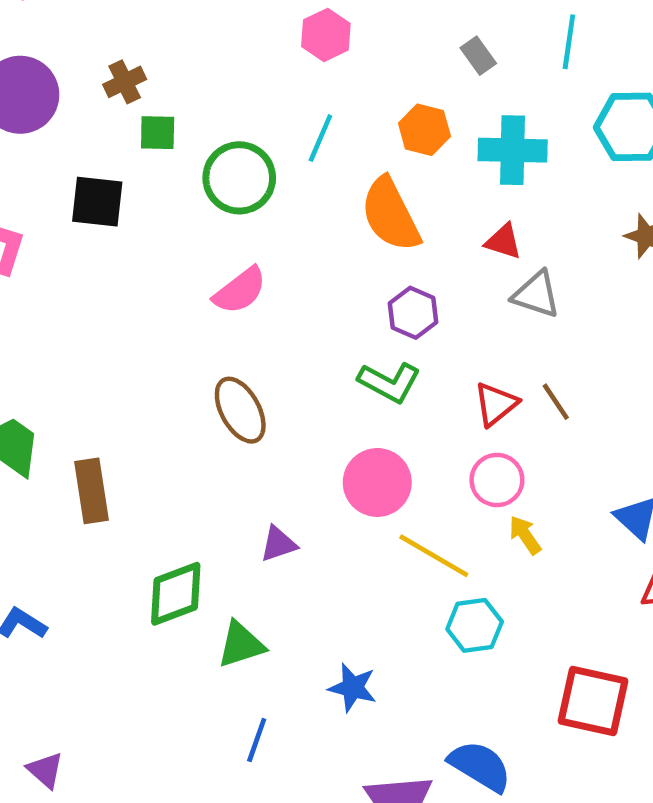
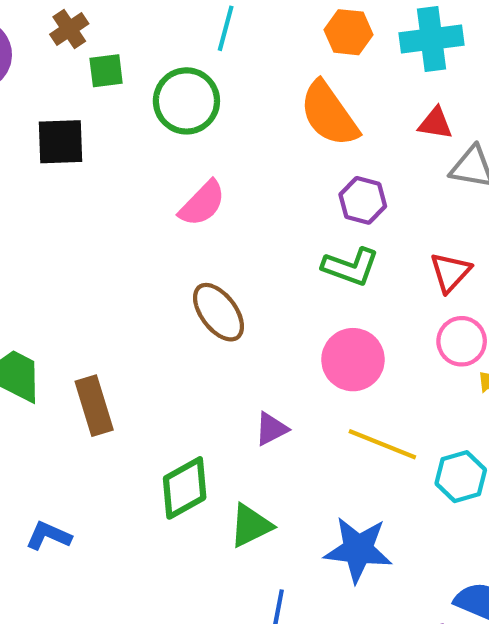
cyan line: (320, 138) -> (226, 28), moved
yellow line: (434, 556) -> (382, 444), moved
blue star: (353, 688) -> (358, 550), size x1.5

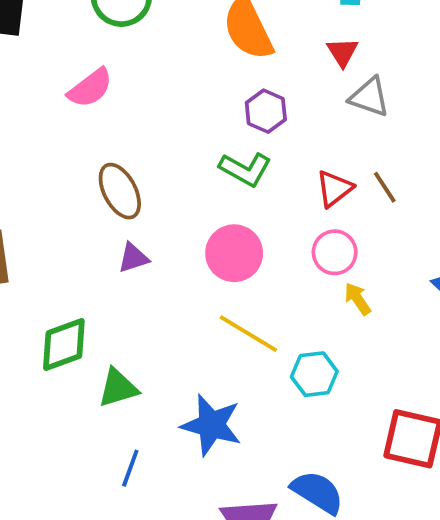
red triangle: (435, 123) -> (342, 52), turned 40
pink semicircle: (202, 203) -> (90, 88), moved
purple triangle: (271, 429) -> (133, 258), moved

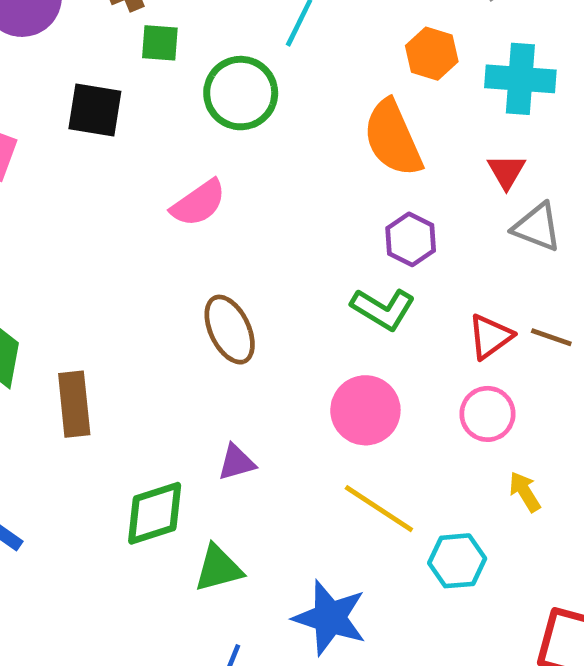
brown line: (385, 187) -> (551, 337), turned -40
purple triangle: (133, 258) -> (236, 462), moved
yellow arrow: (358, 299) -> (525, 492), moved

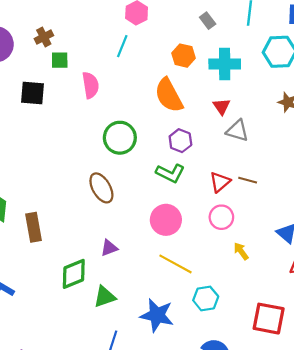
green circle: (241, 93) -> (120, 138), moved
pink semicircle: (199, 203) -> (90, 85), moved, turned -60
cyan hexagon: (457, 561) -> (206, 298), moved

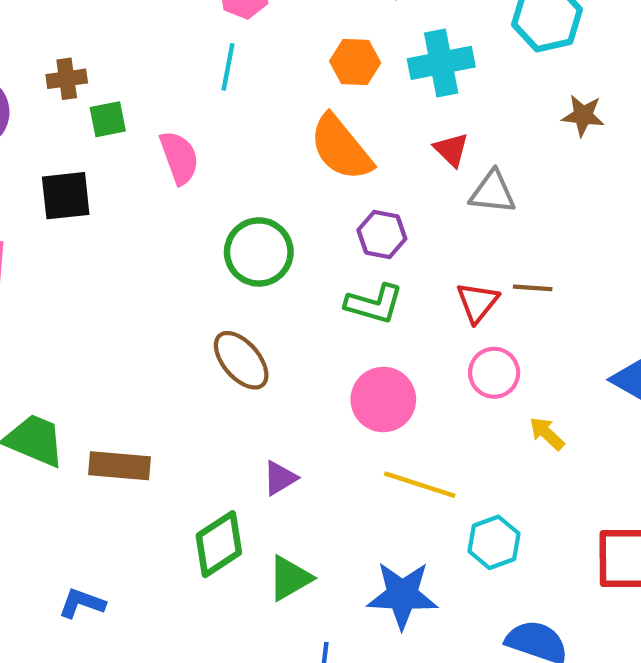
brown cross: (44, 37) -> (67, 79), turned 30
brown rectangle: (33, 227) -> (120, 466), turned -64

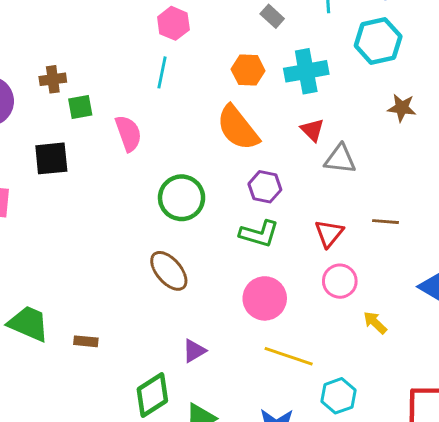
brown line: (533, 288) -> (385, 222), moved
brown rectangle: (120, 466) -> (86, 341), size x0.6

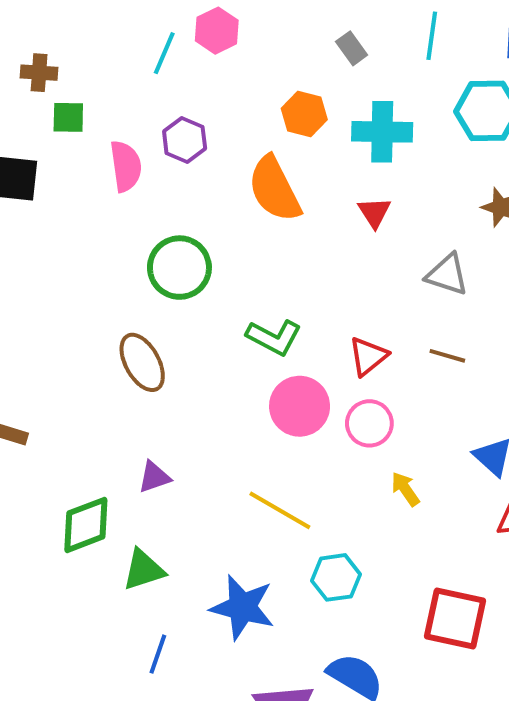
cyan line: (162, 72) -> (164, 53), moved
gray triangle: (340, 159) -> (447, 275), moved
purple hexagon: (265, 187) -> (185, 140), moved
pink circle: (265, 298) -> (300, 406), moved

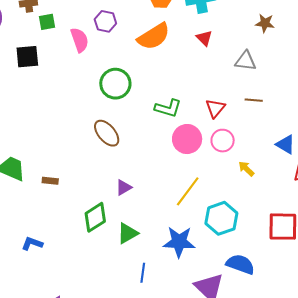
orange semicircle: (274, 189) -> (154, 36), turned -84
yellow line: (280, 510) -> (188, 191), turned -72
cyan hexagon: (336, 577) -> (221, 218), size x1.4

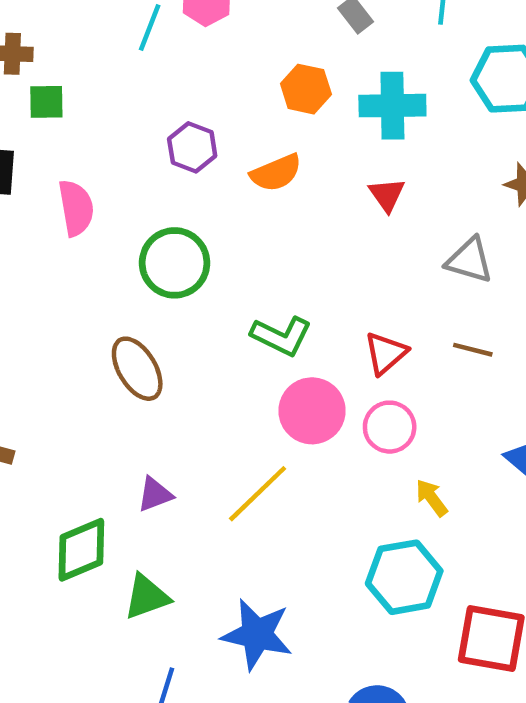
purple hexagon: (105, 21) -> (192, 147), moved
orange semicircle: (154, 36) -> (276, 173), size x0.7
pink semicircle: (80, 40) -> (76, 208), moved
yellow line: (188, 191) -> (258, 494), moved
cyan hexagon: (221, 218) -> (404, 577), moved

